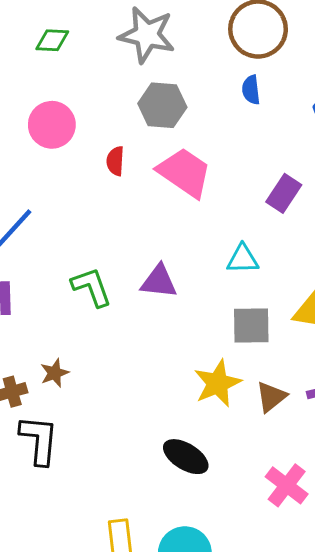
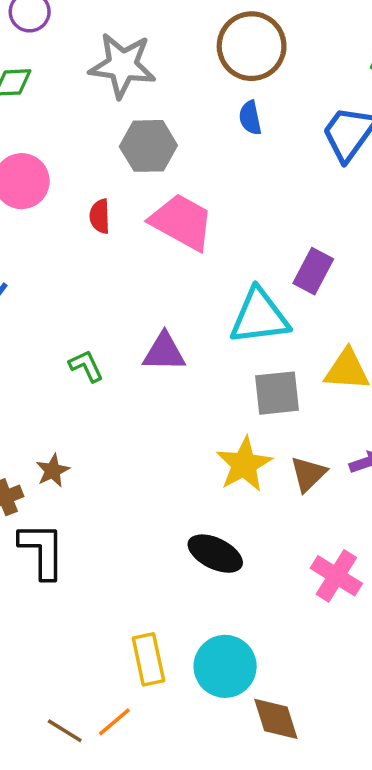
purple rectangle: (284, 193) -> (313, 271), moved
cyan triangle: (243, 259) -> (259, 316), size x1.6
green L-shape: (91, 287) -> (86, 366), size x0.7

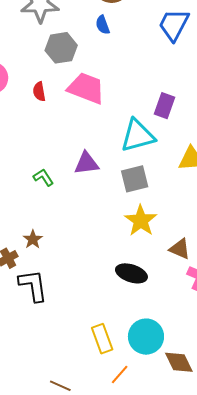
blue semicircle: (250, 118) -> (103, 25), moved
gray square: (277, 393) -> (135, 179), moved
brown triangle: (308, 474) -> (180, 249), moved, turned -45
orange line: (114, 722) -> (120, 375), moved

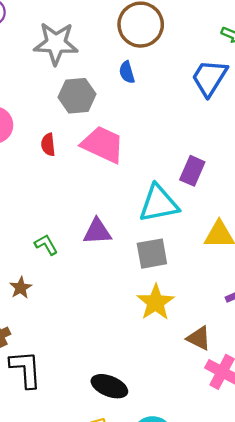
brown star: (33, 239) -> (21, 288), moved
black ellipse: (131, 273) -> (109, 386), moved

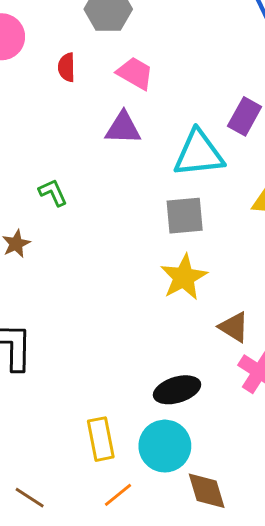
pink trapezoid: (103, 144) -> (135, 73), size x0.7
purple triangle: (97, 232) -> (123, 128), moved
black ellipse: (109, 386) -> (177, 390), moved, turned -44

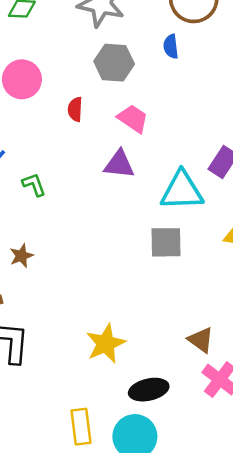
green L-shape: (53, 193) -> (34, 185), moved
yellow star: (184, 277) -> (106, 344), moved

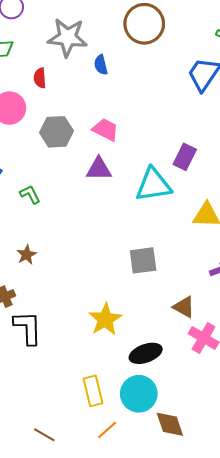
blue semicircle: (171, 46) -> (101, 65), moved
gray hexagon: (114, 63) -> (56, 132), moved
red semicircle: (75, 109) -> (40, 78), moved
gray square: (166, 242) -> (143, 260), moved

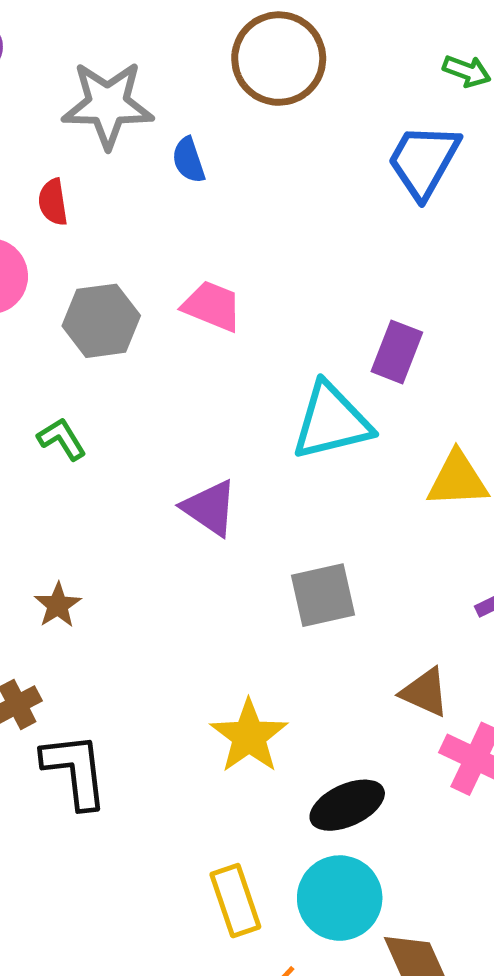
purple triangle: (99, 169) -> (210, 508), moved, turned 40
green L-shape: (30, 194) -> (62, 439), moved

